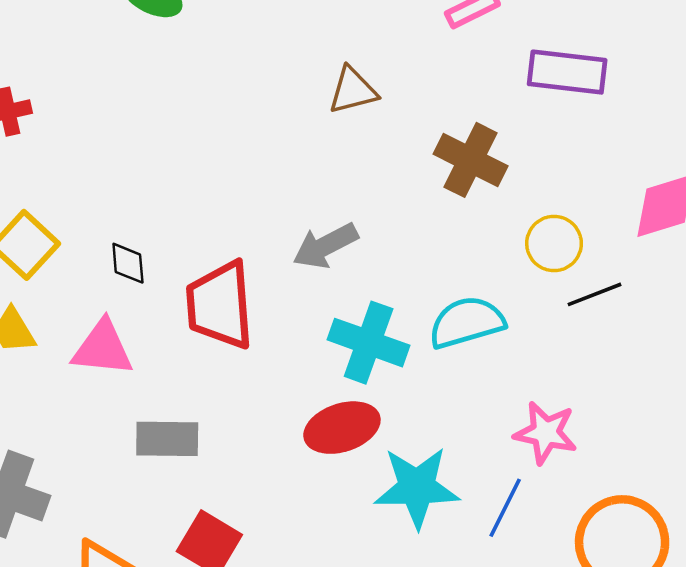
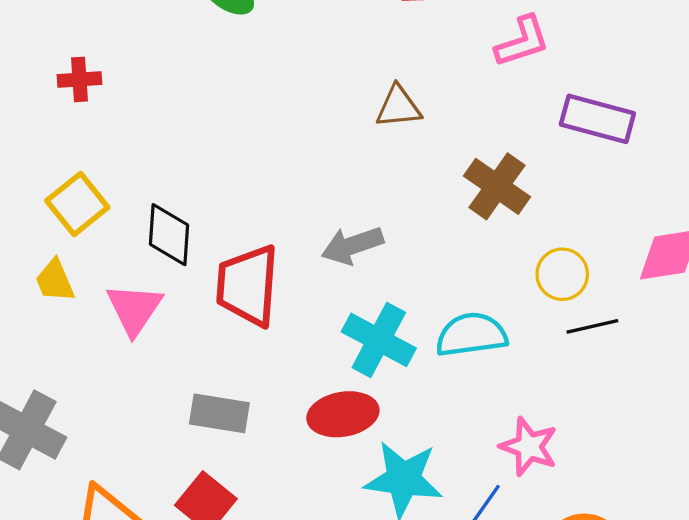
black diamond: (128, 263) -> (169, 235), size x1.5
pink triangle: (103, 348) -> (134, 309), turned 50
gray rectangle: (167, 439) -> (219, 413), moved

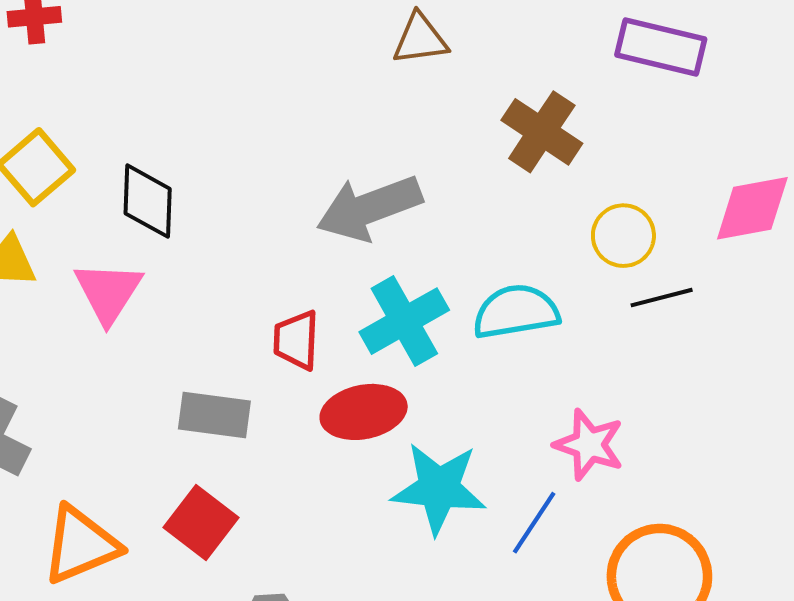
gray arrow: (352, 245) -> (369, 208), size x1.4
red trapezoid: (248, 285) -> (296, 340), moved, size x0.6
cyan cross: (379, 340) -> (404, 321), turned 34

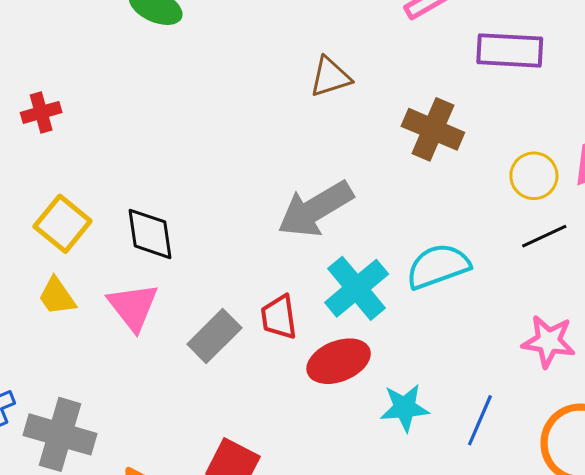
yellow circle: (623, 236) -> (534, 176), moved
gray rectangle: (214, 415) -> (214, 336), moved, turned -42
pink star: (589, 445) -> (549, 341), moved
cyan star: (439, 488) -> (405, 408), size x0.7

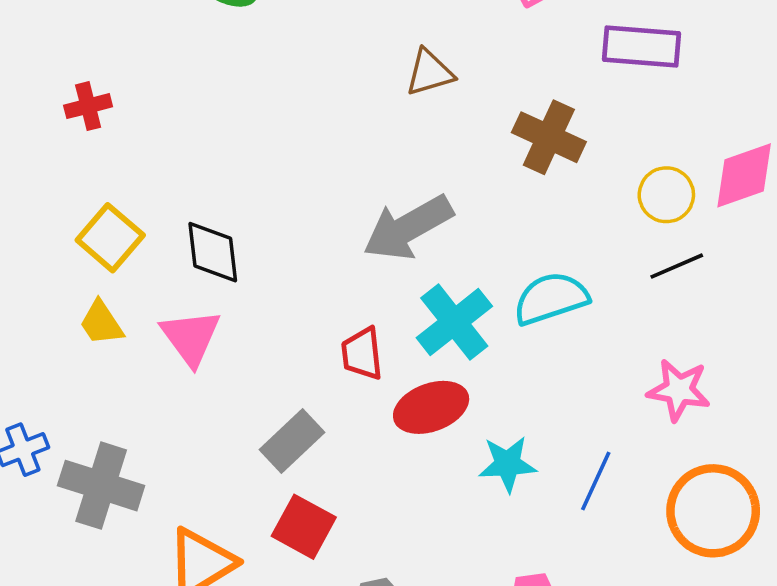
gray rectangle: (214, 336) -> (292, 441), moved

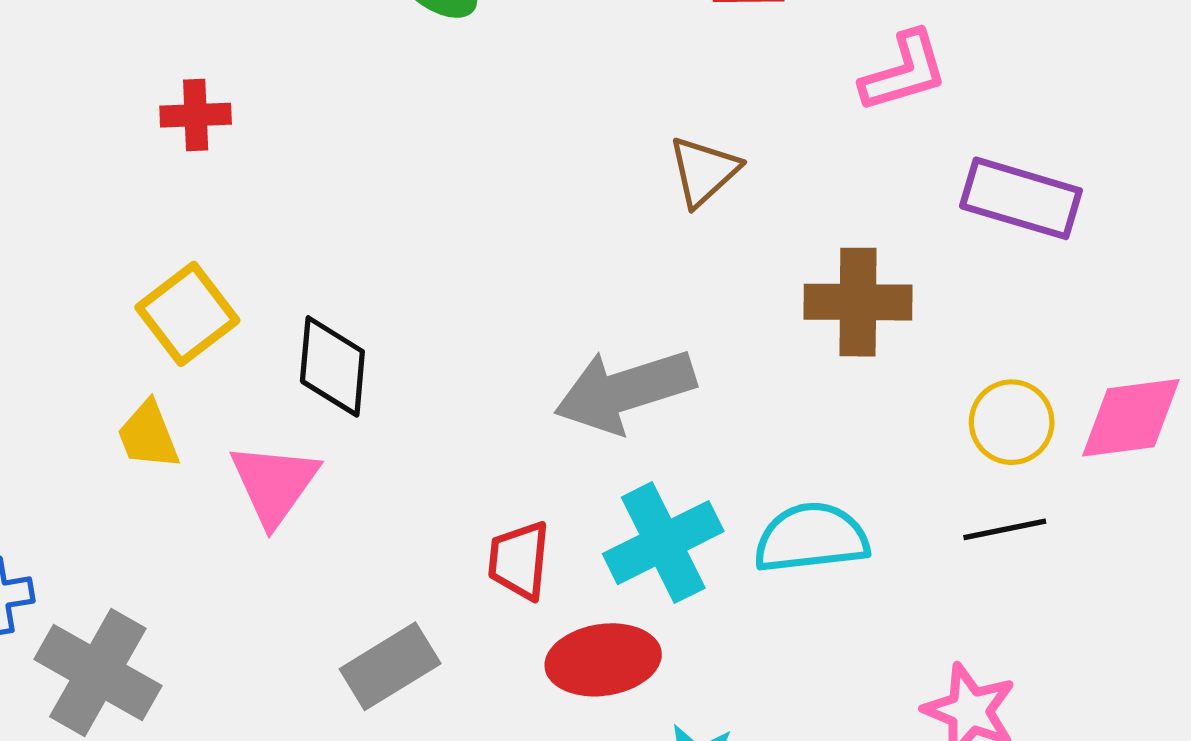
brown triangle: (430, 73) -> (704, 171), turned -38
brown cross: (549, 137) -> (858, 302), turned -36

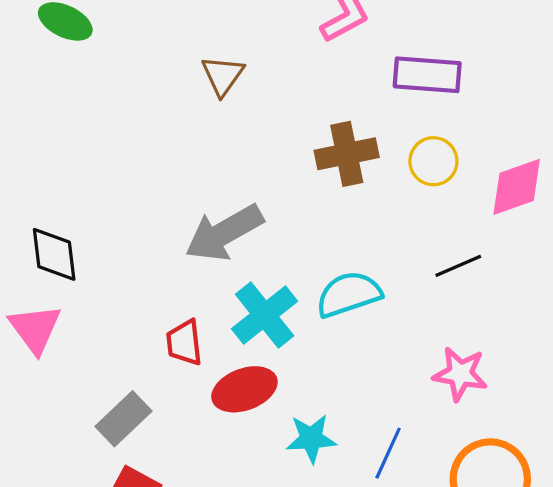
brown triangle: (704, 171) -> (223, 76), moved
yellow circle: (1012, 422) -> (433, 161), moved

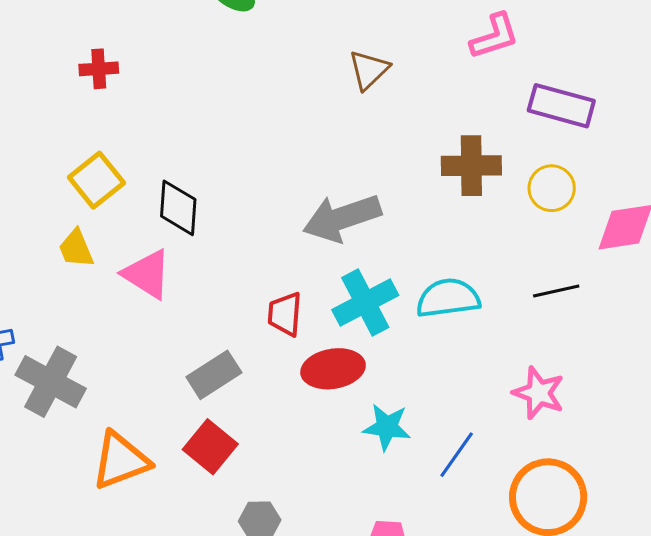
pink triangle: (35, 329) -> (147, 274), turned -32

